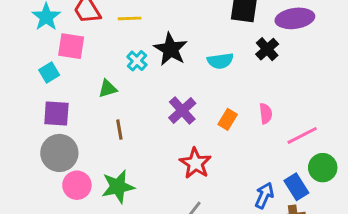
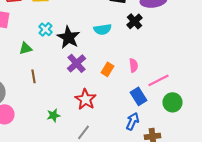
black star: (171, 49) -> (68, 37), moved
green star: (118, 187) -> (54, 115), moved, size x0.6
blue rectangle: (296, 187) -> (138, 96), moved

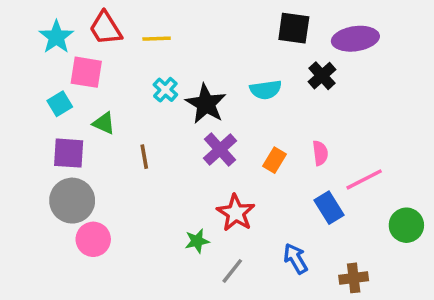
green triangle: (26, 48) -> (104, 123), moved, turned 40
brown line: (34, 76) -> (144, 157), moved
green circle: (172, 102) -> (406, 225), moved
green star: (54, 115) -> (197, 241), moved
blue arrow: (132, 121) -> (296, 259), moved, turned -54

